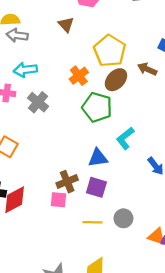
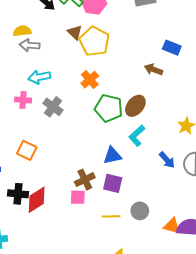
yellow pentagon: (110, 51) -> (94, 41), moved
brown ellipse: (116, 80) -> (135, 106), moved

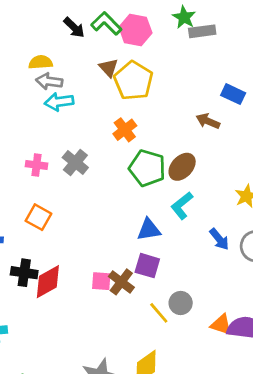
cyan arrow: (39, 77) -> (59, 102), moved
pink cross: (23, 100) -> (37, 165), moved
brown cross: (85, 180) -> (121, 282), moved, turned -30
yellow line: (111, 216) -> (159, 313), moved, turned 48

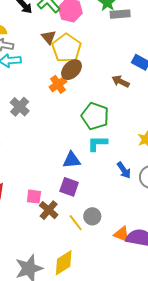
brown ellipse: (182, 167) -> (72, 70), moved
green pentagon: (147, 168) -> (95, 116), moved
cyan L-shape: (182, 206) -> (97, 143), turned 35
brown cross: (121, 282) -> (49, 210), moved

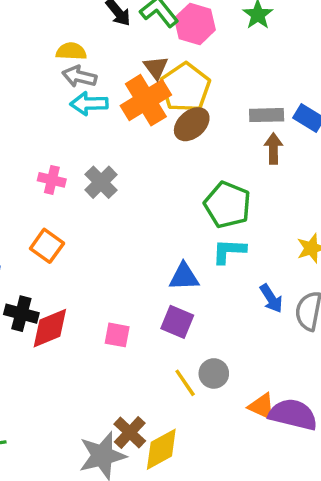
gray rectangle: (120, 14) -> (267, 115), moved
brown arrow: (121, 81) -> (273, 149), turned 60
orange cross: (58, 84) -> (146, 100), moved, size x1.6
brown cross: (49, 210) -> (130, 432), moved

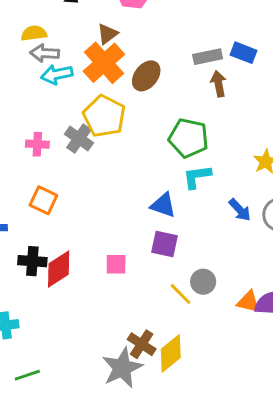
brown triangle: (156, 68) -> (107, 34), turned 40
yellow pentagon: (185, 87) -> (104, 116), moved
blue triangle: (184, 277) -> (163, 205), turned 32

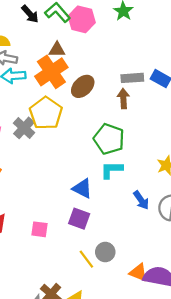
brown triangle: (107, 34) -> (57, 50), turned 30
brown arrow: (219, 84) -> (123, 99), moved

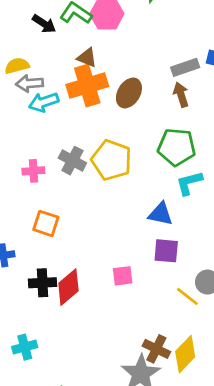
brown triangle: (57, 50) -> (87, 58), turned 36
orange cross: (51, 72) -> (87, 86), turned 32
yellow pentagon: (46, 113) -> (111, 160), moved

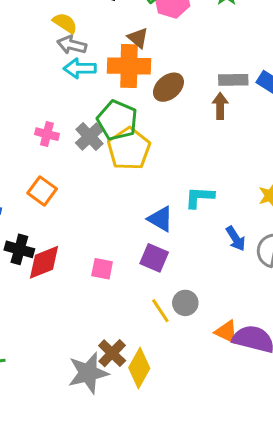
yellow semicircle: (17, 66) -> (65, 23), turned 30
green pentagon: (177, 147) -> (117, 120), moved
yellow diamond: (185, 354) -> (139, 368), turned -33

